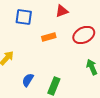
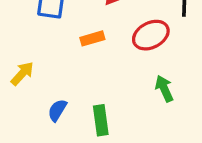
green rectangle: (54, 86) -> (101, 120), turned -30

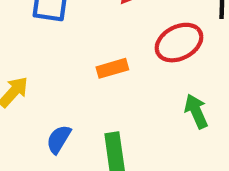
orange rectangle: (92, 38) -> (112, 68), moved

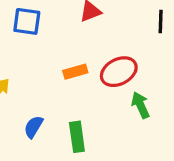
red ellipse: (179, 43) -> (119, 72), moved

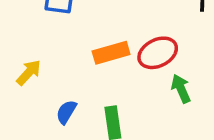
orange rectangle: (75, 72) -> (111, 53), size x1.4

